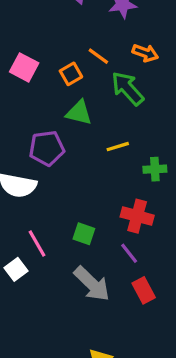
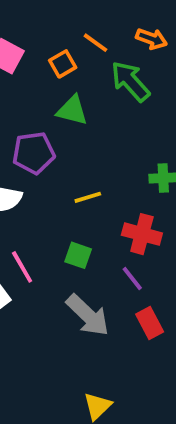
yellow line: (118, 147) -> (88, 197), moved

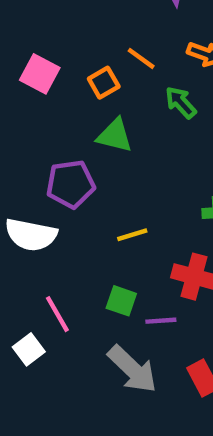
green arrow: (130, 81) -> (181, 102), size x0.7
purple line: (132, 279) -> (161, 321), moved, turned -56

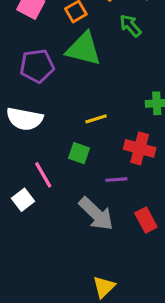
green triangle: (115, 136) -> (84, 49), size x1.4
purple pentagon: (71, 184) -> (37, 66), moved
green square: (121, 301) -> (79, 153), moved

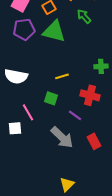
purple pentagon: (37, 66) -> (24, 29), moved
purple line: (116, 180) -> (75, 115), turned 40
white square: (23, 200) -> (15, 128), turned 32

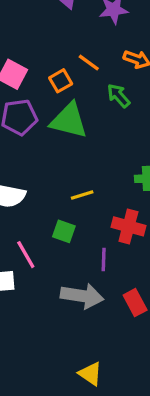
purple line: (75, 115) -> (104, 260), turned 56
gray arrow: (62, 137) -> (82, 296), turned -35
yellow triangle: (67, 184) -> (90, 374), turned -42

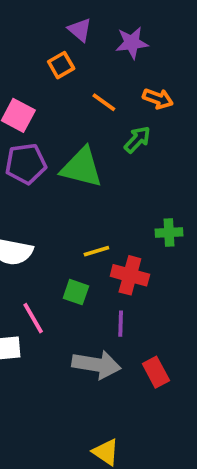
orange square: (61, 81) -> (61, 65), moved
green arrow: (119, 96) -> (137, 140), turned 85
red cross: (128, 226) -> (130, 275), moved

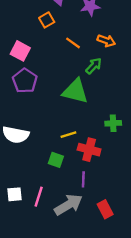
purple pentagon: (26, 164) -> (25, 81), turned -30
green triangle: (82, 167) -> (75, 91), moved
pink line: (33, 318) -> (39, 197), moved, turned 48
gray arrow: (96, 365) -> (68, 205), turned -40

